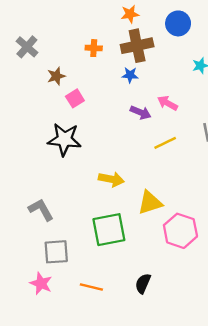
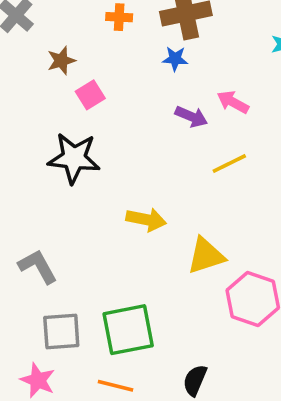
green square: (109, 230) -> (128, 330), moved

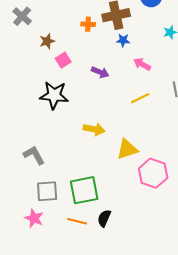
orange cross: (119, 17) -> (88, 24), moved
blue star: (175, 59) -> (123, 40), moved
purple arrow: (191, 117) -> (100, 72), moved
black semicircle: (195, 380) -> (104, 218), moved

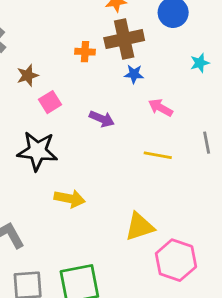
yellow line: (140, 98) -> (158, 155), turned 36
yellow arrow: (94, 129) -> (70, 199), moved

